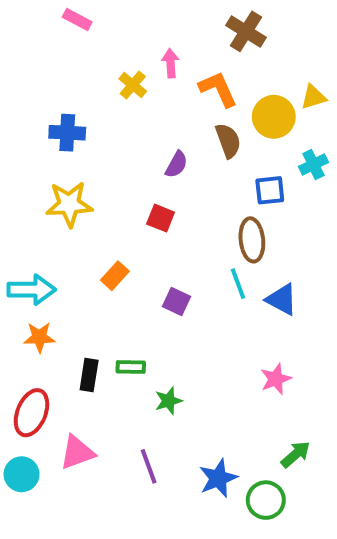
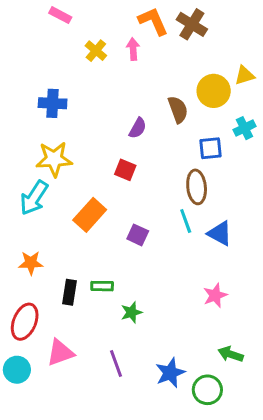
yellow cross: (133, 85) -> (96, 51), moved
orange L-shape: (218, 89) -> (153, 21), moved
orange rectangle: (115, 276) -> (90, 215), size x1.5
cyan arrow: (31, 290) -> (34, 198), moved, turned 123
green arrow: (296, 454) -> (231, 354), turned -120

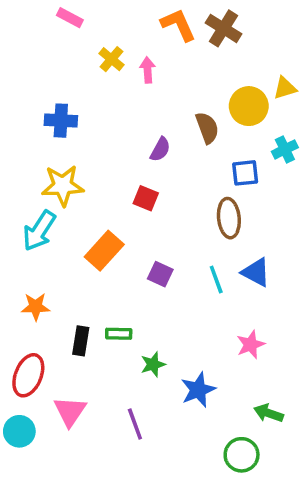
pink arrow: (133, 49) -> (148, 70), moved
cyan line: (186, 221) -> (216, 280), moved
pink triangle: (60, 353) -> (70, 411), turned -36
blue star: (170, 373) -> (198, 390), moved

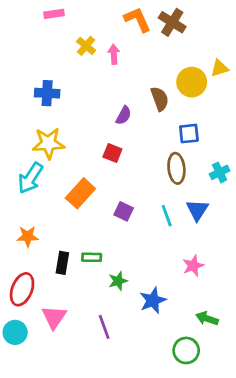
pink rectangle: (70, 18) -> (54, 14), turned -36
cyan cross: (285, 149) -> (220, 172), moved
blue triangle: (256, 272) -> (197, 210), turned 35

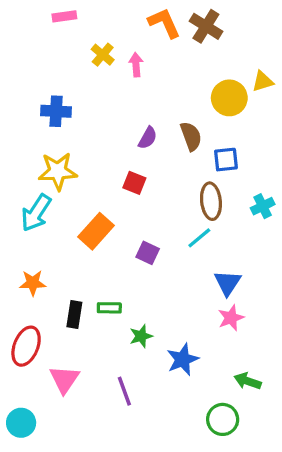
brown semicircle: (160, 99) -> (191, 136), moved
blue triangle: (197, 210) -> (228, 283), moved
cyan line: (167, 216) -> (199, 238), moved, turned 70
cyan circle: (15, 332) -> (21, 423), moved

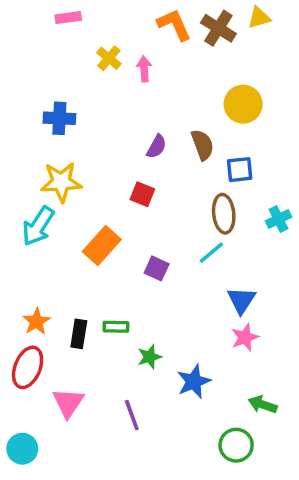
yellow triangle: (263, 81) -> (259, 18), moved
orange star: (33, 283) -> (36, 321), moved, turned -30

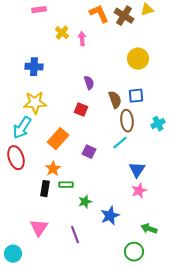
brown semicircle: (203, 145) -> (115, 100), moved
purple semicircle: (157, 147) -> (89, 83), turned -48
orange star: (36, 321) -> (53, 169), moved
red ellipse: (28, 367) -> (16, 158), moved, turned -40

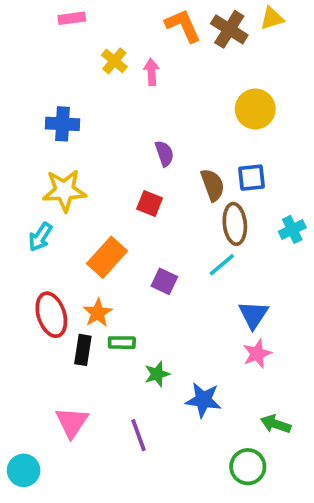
cyan arrow: (22, 128) -> (40, 237), size x0.7
red ellipse: (16, 158) -> (51, 315), moved
blue star: (110, 216) -> (203, 400), turned 30

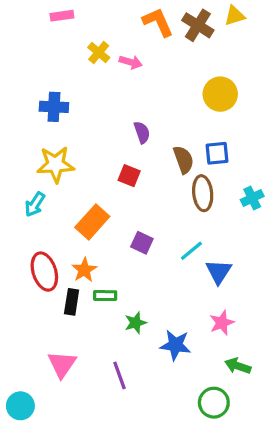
pink arrow: (151, 72) -> (131, 62), turned 110
cyan line: (222, 265) -> (191, 251), moved
pink star: (257, 354) -> (222, 323), moved

